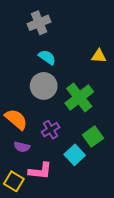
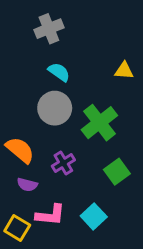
cyan square: (75, 155) -> (94, 216), moved

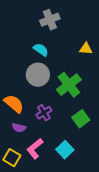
gray cross: (49, 29) -> (50, 20), moved
pink L-shape: (50, 215) -> (35, 149), turned 135

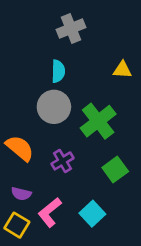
cyan semicircle: (41, 50) -> (58, 71), turned 56
purple semicircle: (19, 128) -> (21, 194), moved

